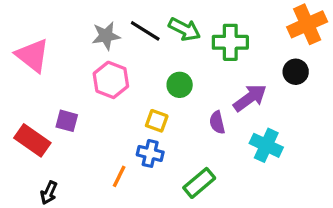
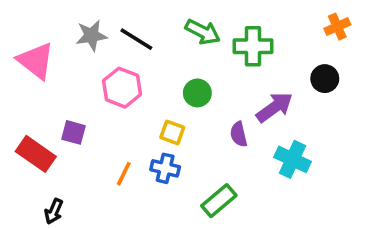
orange cross: (307, 24) -> (337, 27), size x0.6
black line: (145, 31) -> (136, 39), moved
gray star: (106, 36) -> (91, 36), moved
orange line: (119, 176) -> (124, 174), moved

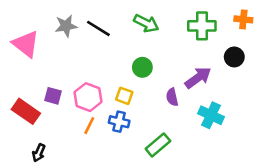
orange cross: (337, 27) -> (243, 19), turned 30
green cross: (253, 46) -> (202, 26), moved
pink hexagon: (122, 88) -> (88, 97), moved

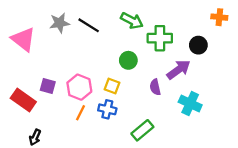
green cross: (202, 26) -> (160, 38), moved
black circle: (234, 57) -> (198, 45), moved

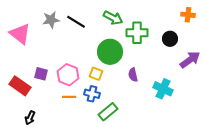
green circle: (128, 60) -> (110, 52), size x1.6
purple arrow: (179, 70) -> (190, 60), moved
orange line: (80, 113) -> (69, 97), turned 64
green rectangle: (142, 130) -> (108, 112), moved

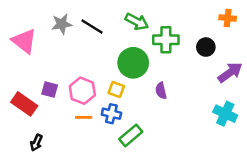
cyan cross: (163, 89) -> (225, 114), moved

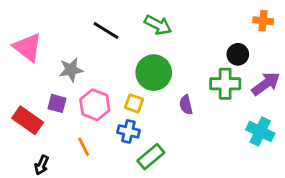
gray star: (62, 24) -> (71, 70), moved
green cross: (166, 40) -> (225, 84), moved
orange line: (84, 117) -> (84, 147), moved, turned 63

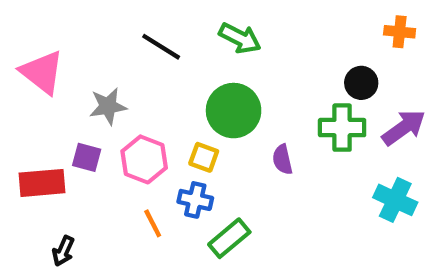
red rectangle: (28, 120) -> (42, 183), turned -40
orange line: (84, 147) -> (153, 223), moved

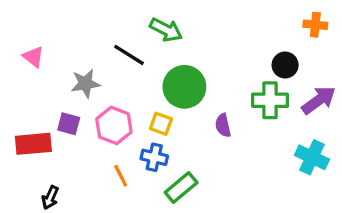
green arrow: (240, 38) -> (166, 30), moved
black line: (161, 47) -> (129, 55), moved
pink triangle: (42, 72) -> (33, 57), size x0.6

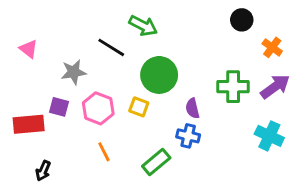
orange cross: (315, 25) -> (272, 47), moved, turned 30
black circle: (285, 65) -> (242, 20), moved
blue cross: (154, 157) -> (188, 136), moved

